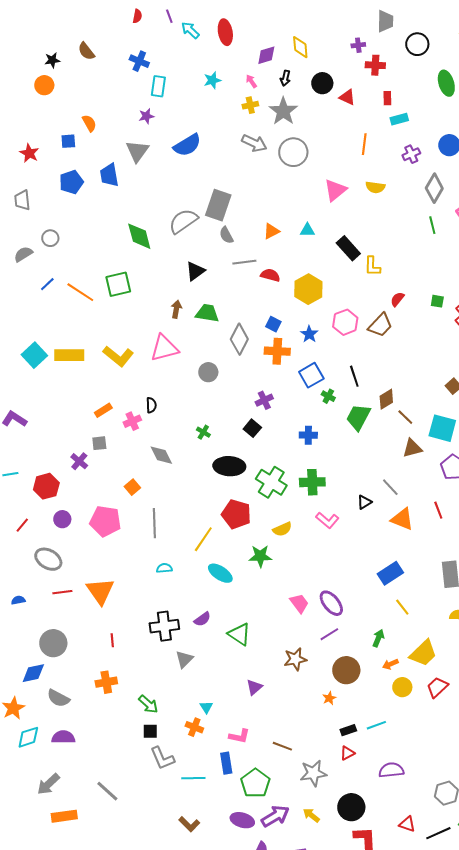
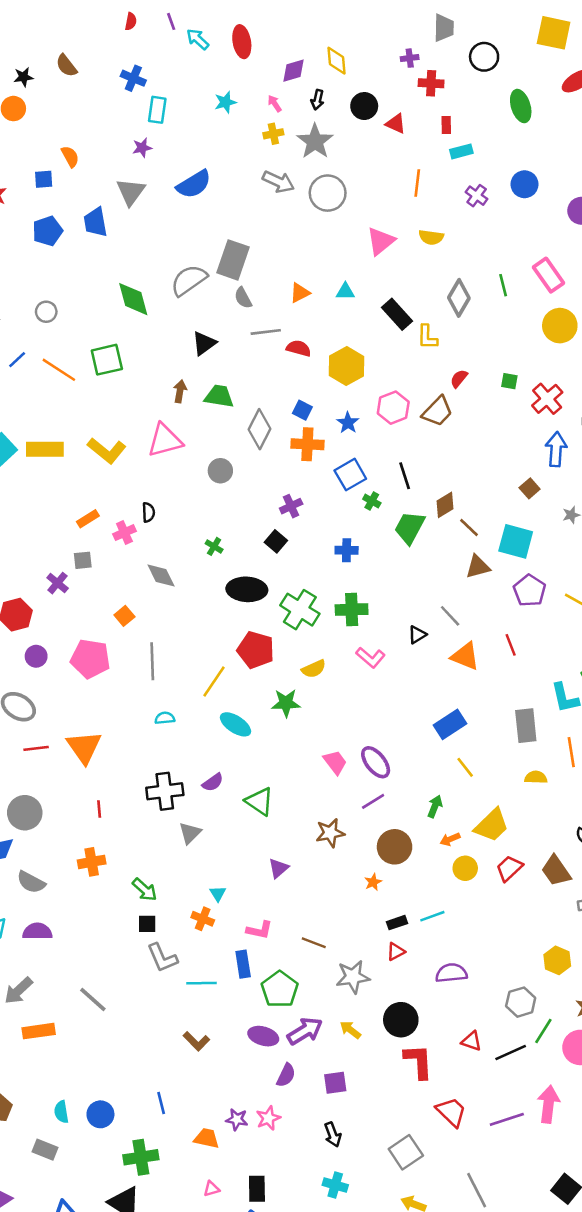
purple cross: (411, 154) -> (477, 196), turned -30
gray diamond: (434, 188) -> (459, 298), moved
gray circle: (50, 238) -> (46, 312), moved

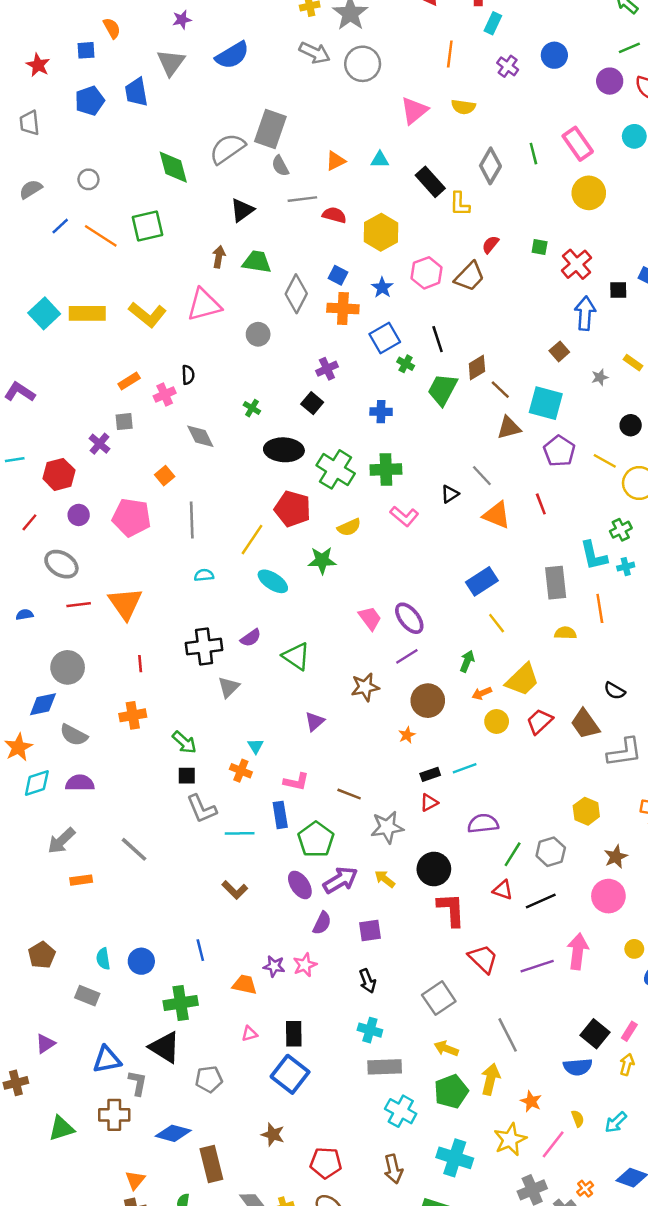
cyan rectangle: (461, 151) -> (493, 23), turned -50
orange rectangle: (39, 1031) -> (81, 880), size x0.7
green line: (543, 1031) -> (513, 854), moved
purple ellipse: (263, 1036) -> (300, 885), turned 40

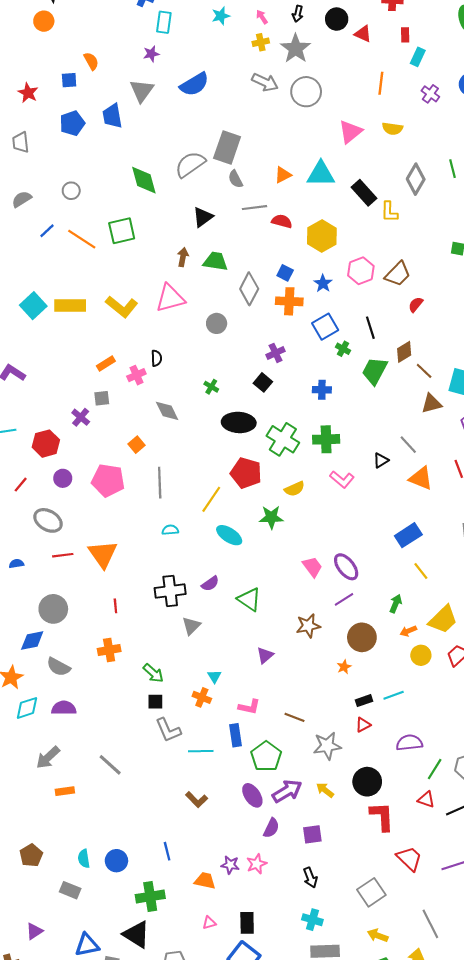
cyan triangle: (380, 160) -> (321, 174), size x1.8
red semicircle: (490, 245) -> (416, 304), moved

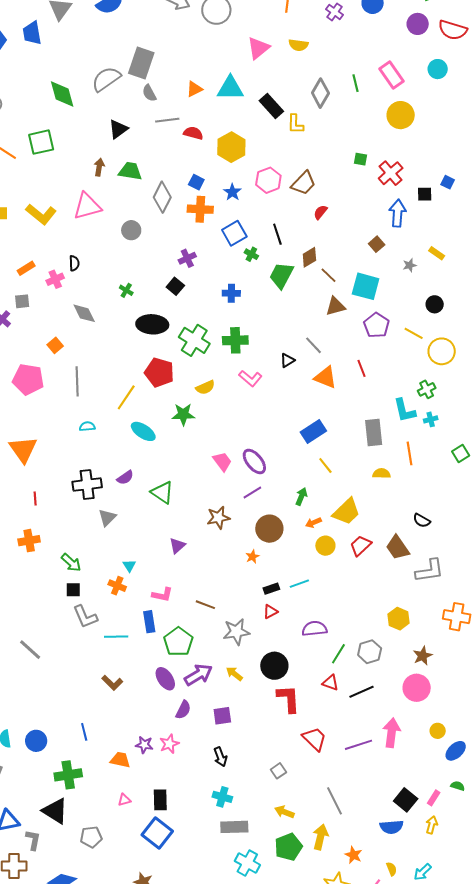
gray square: (371, 892) -> (278, 771), size x0.6

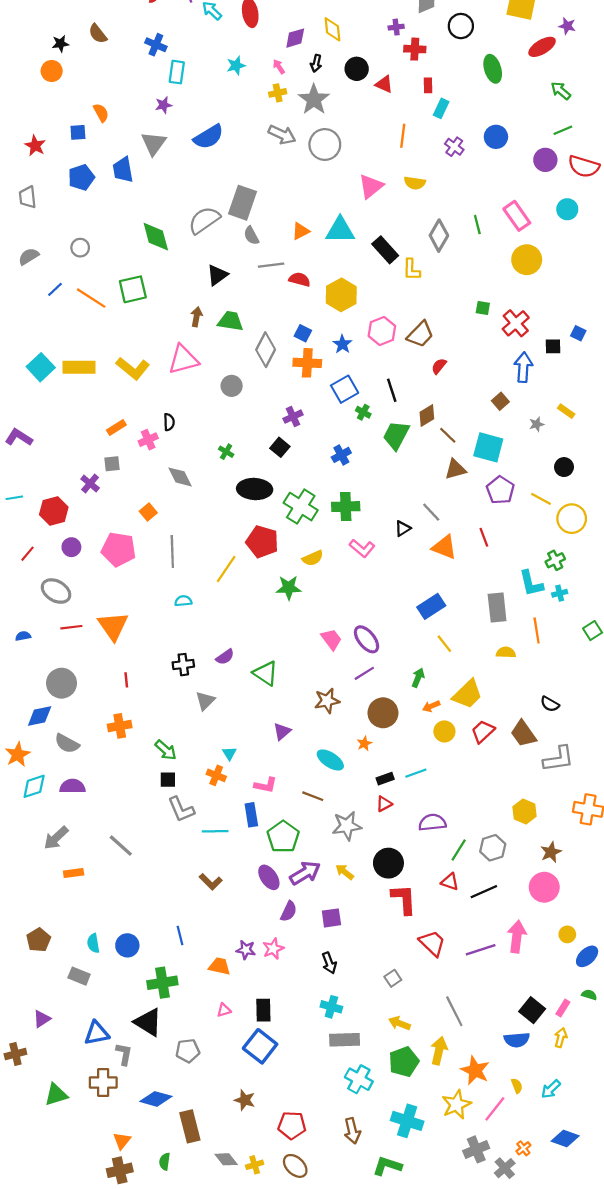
blue cross: (231, 293) -> (341, 455), turned -30
cyan ellipse: (143, 431) -> (330, 760), moved
black cross: (87, 485) -> (183, 665), size x0.7
orange star: (353, 855) -> (475, 1070), size x1.5

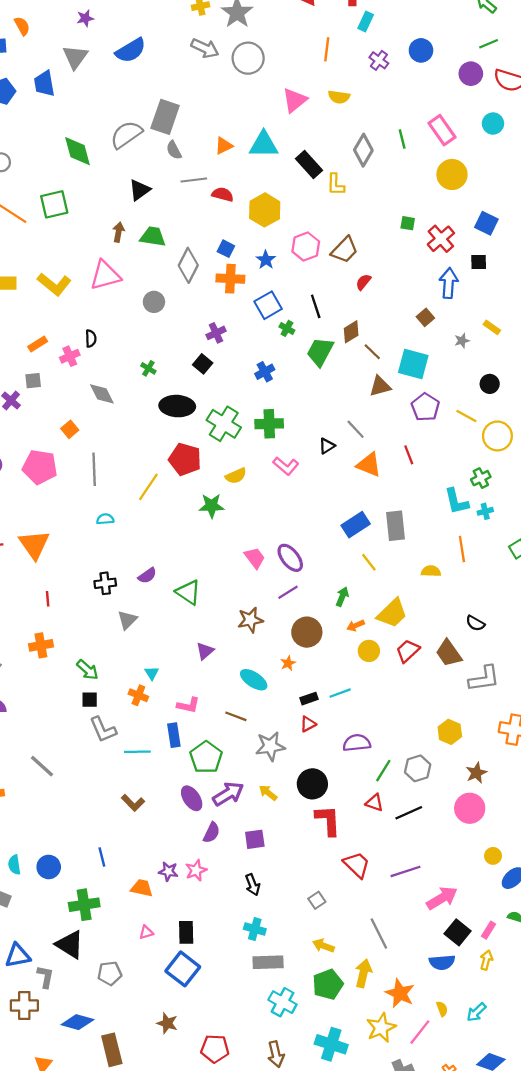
blue square: (578, 333) -> (486, 223), moved, size x1.5
gray rectangle: (497, 607) -> (395, 526), moved
pink arrow: (517, 937) -> (442, 898), moved, turned 52

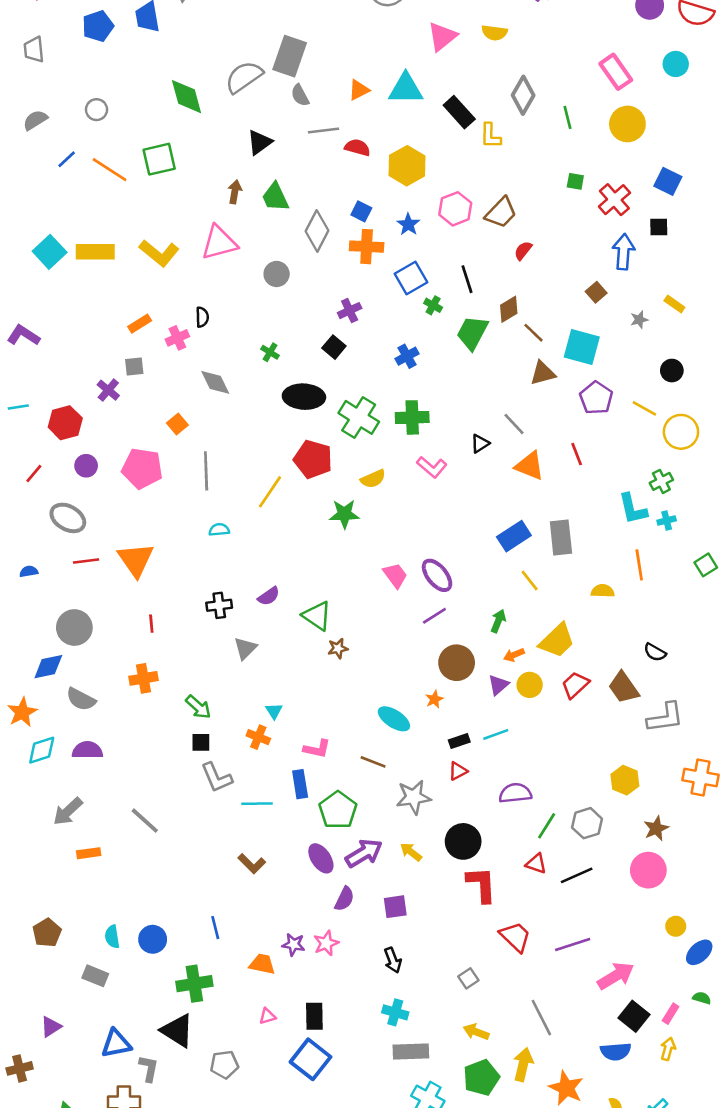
green line: (402, 139) -> (567, 117), moved
green trapezoid: (153, 237) -> (275, 197), turned -124
brown star: (250, 620) -> (338, 648), moved, size x0.7
purple triangle: (205, 651) -> (498, 685), moved

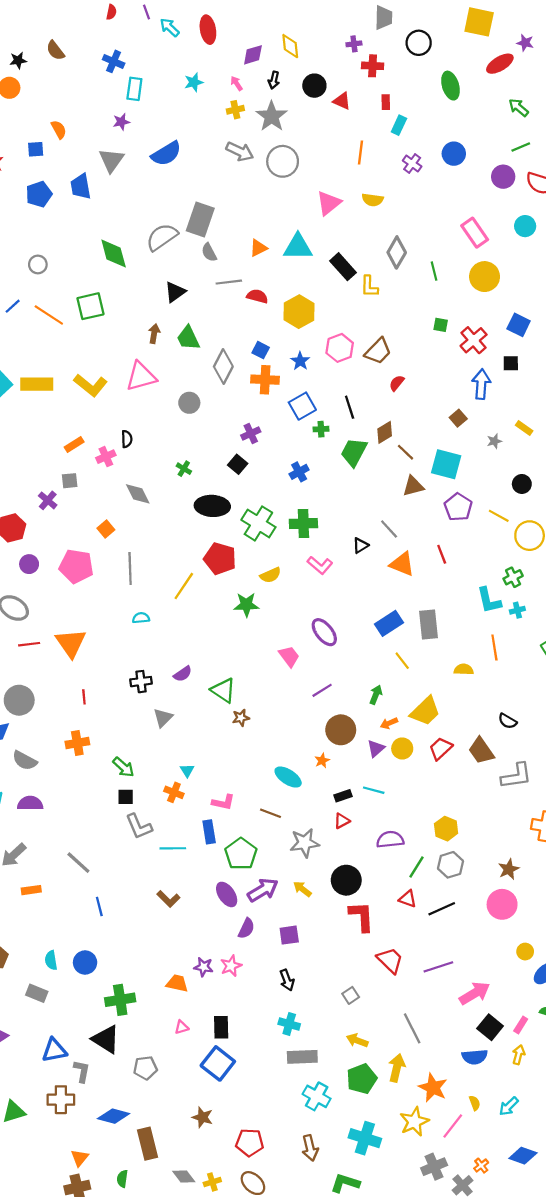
green cross: (433, 305) -> (321, 429), turned -32
purple ellipse: (437, 575) -> (324, 632), moved
cyan line: (496, 734) -> (374, 790), turned 35
yellow hexagon: (625, 780) -> (446, 829), moved
blue line: (215, 928) -> (99, 907), moved

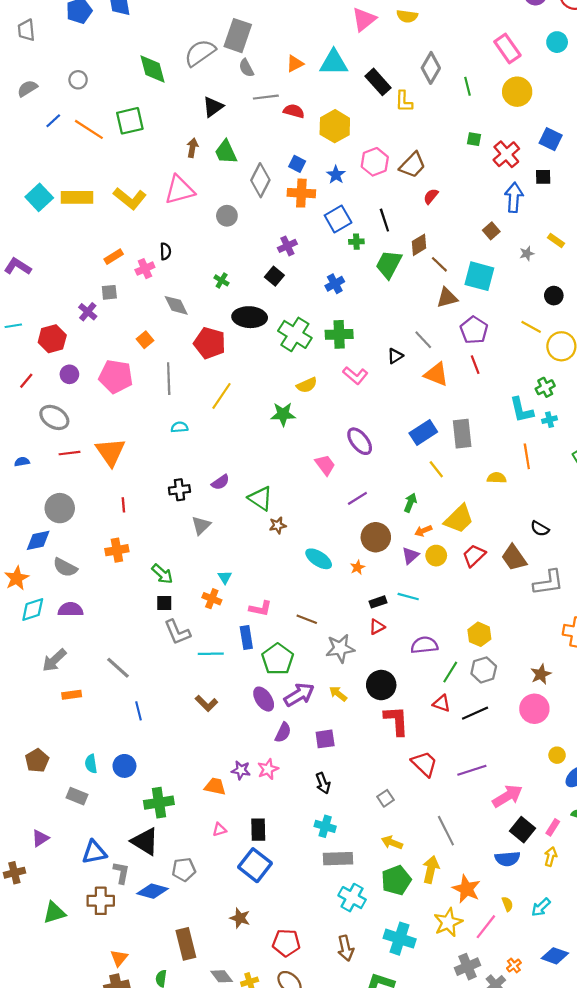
purple pentagon: (458, 507) -> (474, 330), moved
red pentagon: (220, 559) -> (210, 343), moved
cyan ellipse: (288, 777) -> (319, 559), moved
blue diamond: (114, 1116) -> (152, 891), moved

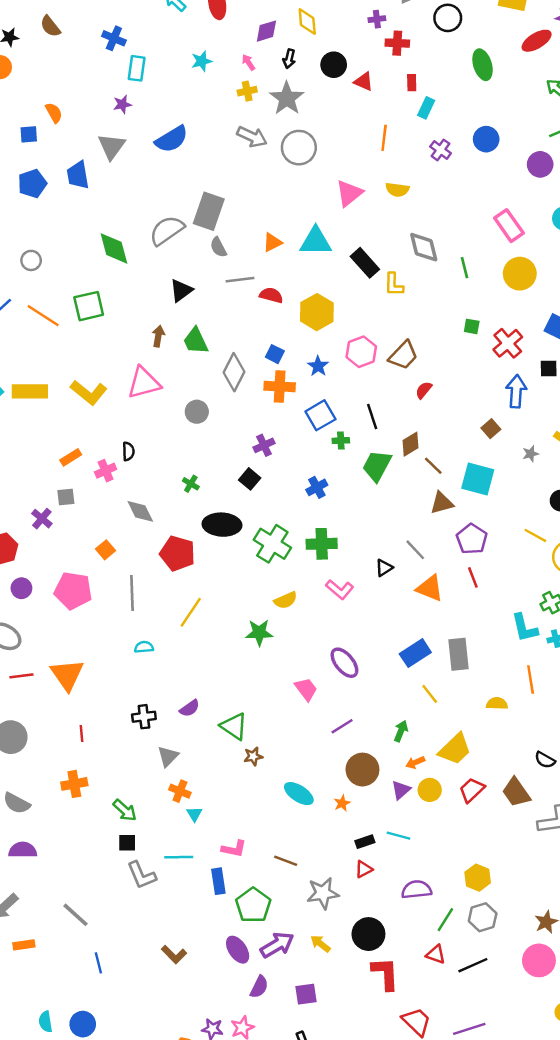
gray diamond: (431, 68) -> (424, 247), turned -44
orange cross: (212, 599) -> (180, 791), moved
cyan line: (211, 654) -> (179, 857), moved

